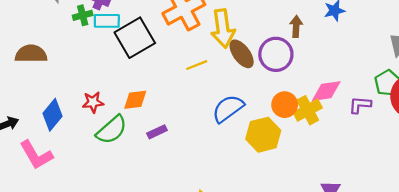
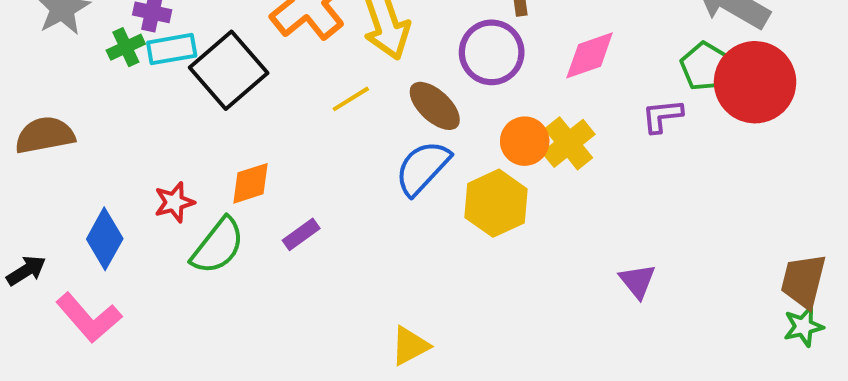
brown ellipse: (242, 54) -> (435, 106), moved
pink diamond: (326, 91) -> (590, 55), moved

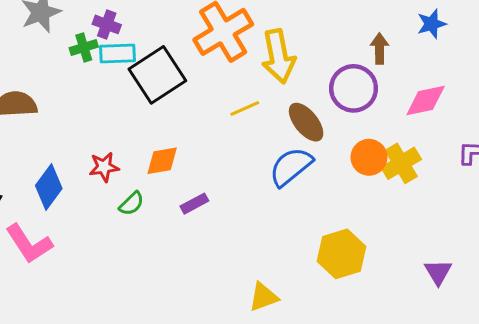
yellow hexagon: (496, 203) -> (342, 254), moved
green semicircle: (218, 246) -> (132, 204), size x0.6

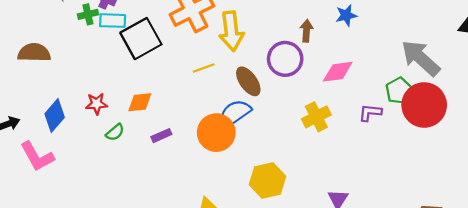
orange circle: (369, 157) -> (216, 133), moved, size x1.4

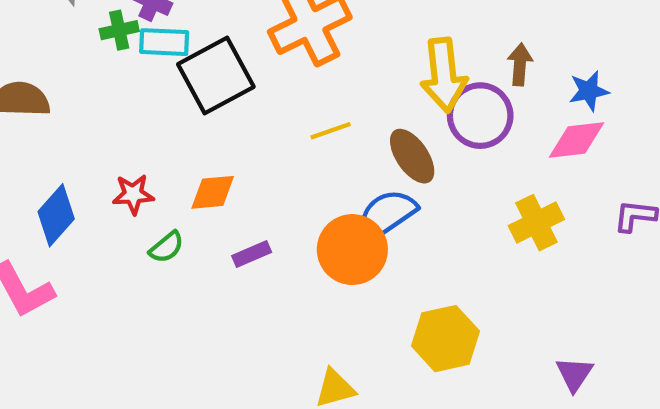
blue star: (346, 15) -> (589, 91), moved
yellow arrow: (231, 31) -> (444, 75), moved

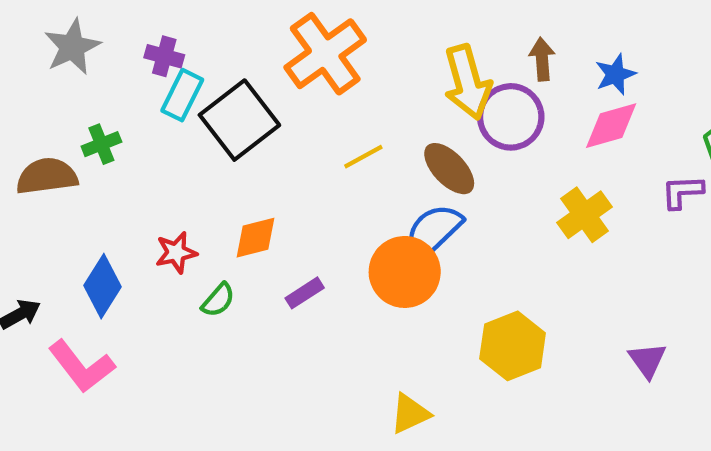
green cross: (119, 30) -> (101, 144), moved
cyan rectangle: (164, 42) -> (182, 95), turned -57

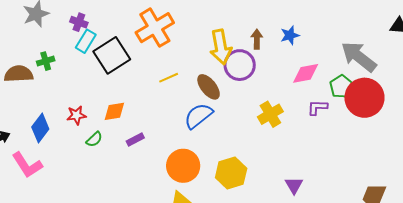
blue star: (615, 74) -> (290, 35), moved
pink diamond: (611, 126) -> (306, 73), moved
orange circle: (405, 272) -> (183, 166), moved

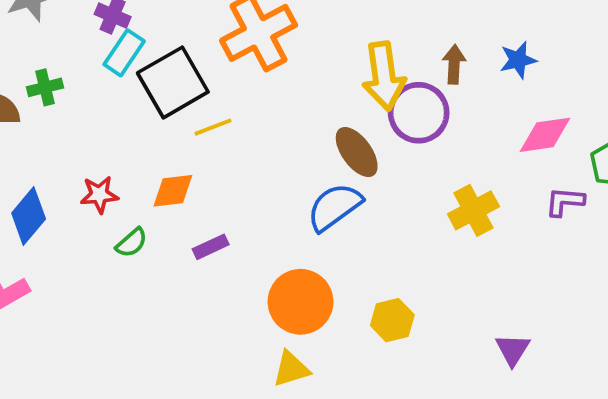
yellow line: (169, 78) -> (213, 127), moved
yellow hexagon: (231, 173) -> (392, 320), size x0.7

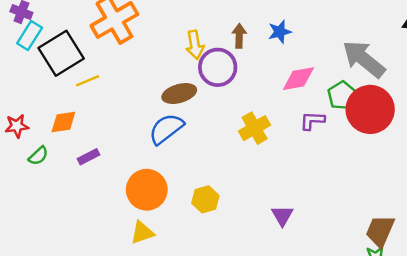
yellow arrow: (384, 76) -> (195, 45), size x0.7
brown ellipse: (357, 152) -> (179, 94), turned -68

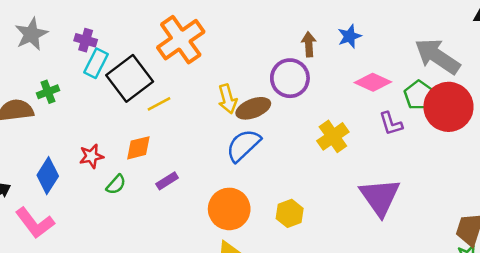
yellow arrow: (195, 45) -> (228, 99), moved
pink diamond: (298, 79) -> (373, 82), turned 40
purple L-shape: (312, 121) -> (391, 124), turned -105
purple triangle: (282, 216) -> (380, 197), moved, size x1.8

